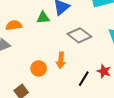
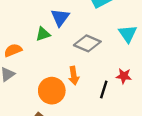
orange circle: (39, 68) -> (52, 91), size x1.5

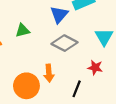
blue triangle: (60, 17) -> (59, 15), moved
red star: (124, 76) -> (95, 68), moved

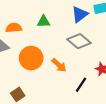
orange arrow: (49, 73) -> (59, 65), turned -56
orange circle: (26, 86) -> (31, 58), moved

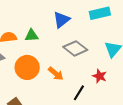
blue triangle: (80, 14) -> (61, 20), moved
green triangle: (44, 22) -> (32, 35), moved

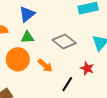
blue triangle: (61, 20) -> (27, 14), moved
green triangle: (32, 35) -> (27, 37), moved

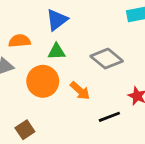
black line: (67, 84) -> (109, 117), turned 35

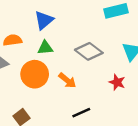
black line: (109, 117) -> (81, 113), moved

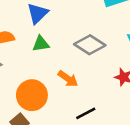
orange circle: (35, 74) -> (32, 95), moved

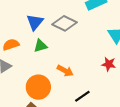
gray diamond: (90, 45) -> (65, 23), moved

